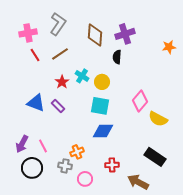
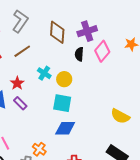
red star: (62, 82) -> (17, 83), moved
pink diamond: (140, 101) -> (102, 51), moved
orange cross: (77, 152) -> (39, 149), turned -32

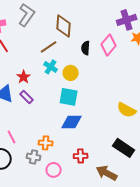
purple cross: (87, 31) -> (127, 20), moved
brown line: (22, 51) -> (49, 47), moved
orange cross: (39, 149) -> (46, 143), turned -32

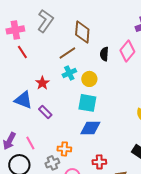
cyan cross: (51, 67) -> (69, 73), turned 32
purple rectangle: (27, 97) -> (45, 112), moved
gray cross: (34, 157) -> (52, 163), turned -32

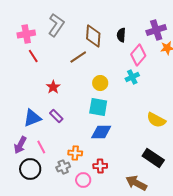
black semicircle: (104, 54) -> (121, 35), moved
cyan cross: (69, 73) -> (132, 77), moved
blue triangle: (23, 100) -> (32, 118), moved, turned -42
red cross: (99, 162) -> (100, 166), moved

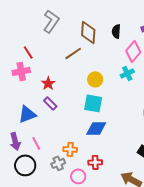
pink cross: (26, 34) -> (21, 71), moved
purple rectangle: (56, 116) -> (50, 103), moved
purple arrow: (20, 145) -> (15, 141), turned -42

